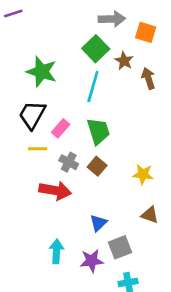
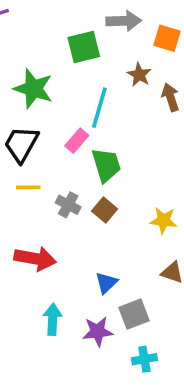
green square: (96, 49) -> (84, 47), moved, turned 30
pink rectangle: (61, 128) -> (77, 141), moved
red arrow: (55, 191) -> (35, 259), moved

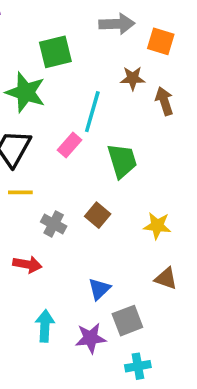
green square: (84, 47) -> (55, 52), moved
brown star: (139, 75) -> (133, 78), turned -30
green trapezoid: (106, 165) -> (122, 161), moved
gray cross: (68, 205) -> (54, 224), moved
red arrow: (35, 259) -> (27, 264), size x0.7

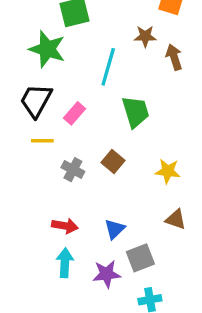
pink rectangle: (69, 145) -> (75, 113), moved
red arrow: (27, 264) -> (65, 226), moved

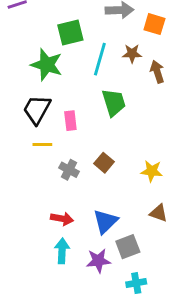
cyan line: (108, 67) -> (100, 59), moved
green trapezoid: (136, 112) -> (114, 102), moved
pink rectangle: (75, 113) -> (70, 121), turned -48
blue triangle: (115, 229) -> (105, 221), size x1.4

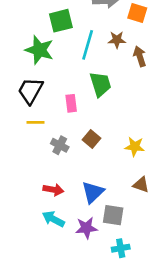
pink rectangle: (70, 121) -> (71, 103), moved
gray square: (128, 247) -> (113, 215), turned 30
cyan arrow: (62, 251) -> (53, 219), turned -65

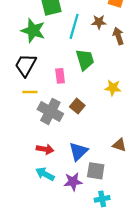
gray cross: (60, 145) -> (50, 111), size x1.6
yellow star: (135, 147) -> (113, 88), moved

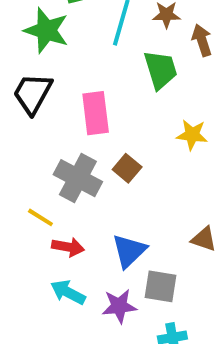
green trapezoid: (85, 60) -> (161, 70), moved
pink rectangle: (60, 76) -> (96, 113), size x1.5
yellow line: (30, 92) -> (40, 217), moved, turned 32

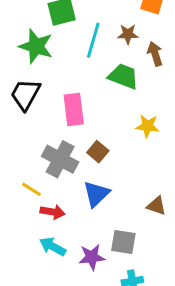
green trapezoid: (161, 70) -> (123, 76), turned -52
blue triangle: (129, 251) -> (96, 194), moved

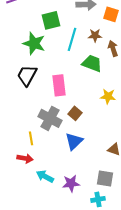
yellow line: (32, 189) -> (31, 138), turned 48
red arrow: (53, 212) -> (25, 158), moved
gray square: (123, 242) -> (105, 178), moved

